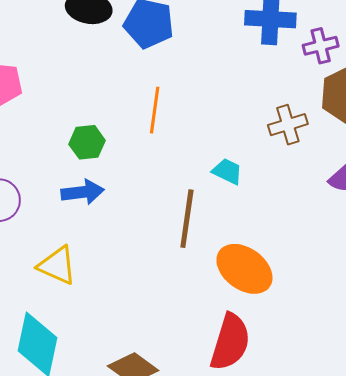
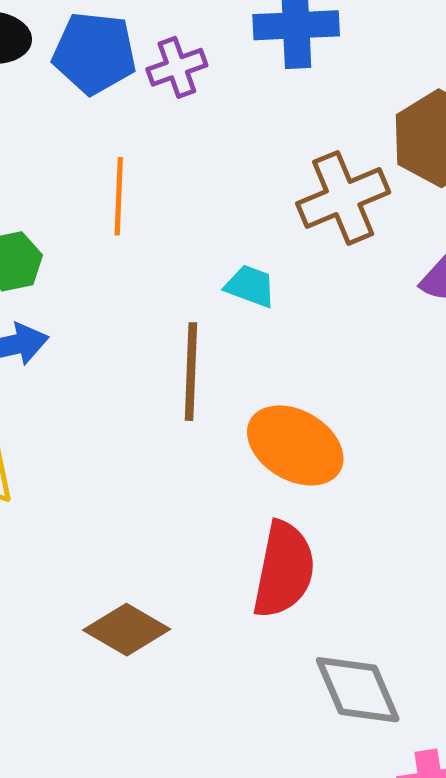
purple cross: (321, 46) -> (177, 67), moved
brown cross: (288, 125) -> (343, 198), size x1.4

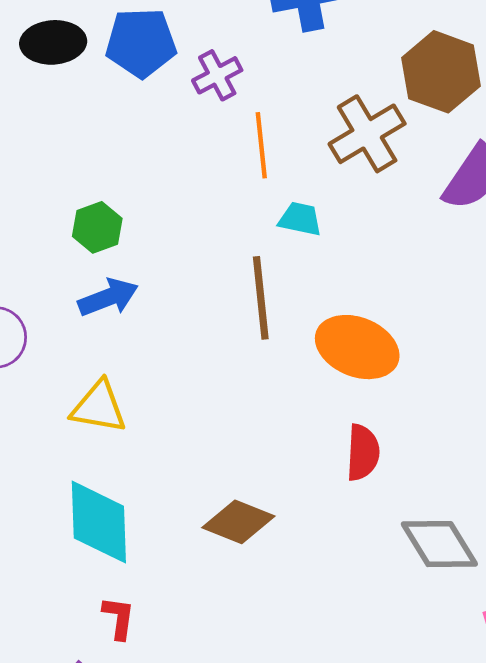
purple cross: (177, 67) -> (217, 75), moved
orange line: (119, 196) -> (261, 145), moved
red semicircle: (284, 570) -> (363, 452), size x0.7

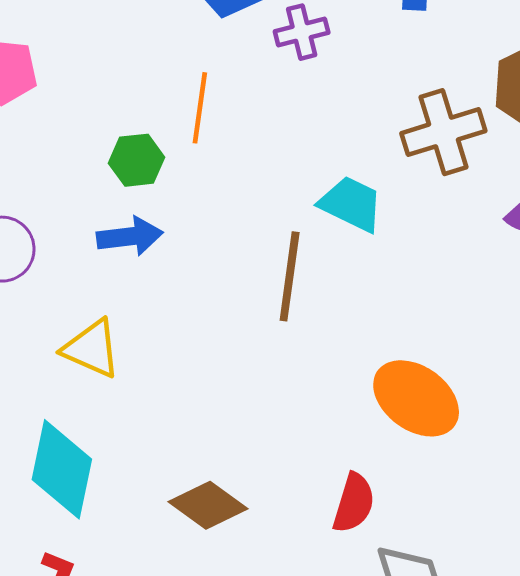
orange line: (261, 145) -> (200, 108), moved
cyan trapezoid: (300, 219) -> (351, 204), size x1.4
orange ellipse: (357, 347) -> (416, 398), moved
red semicircle: (363, 452) -> (354, 503), moved

